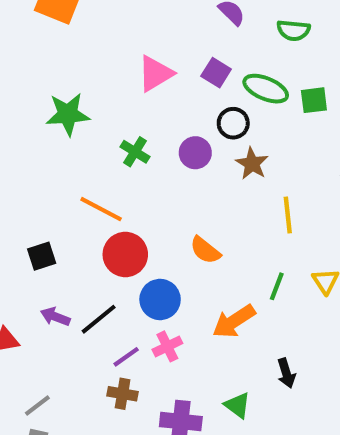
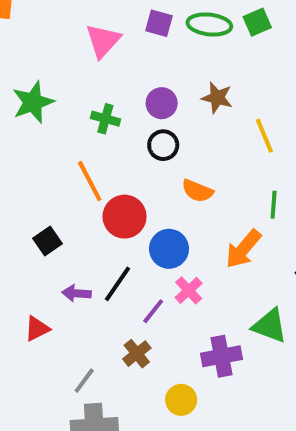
black circle: (233, 123) -> (163, 145), moved
orange line: (101, 209) -> (90, 181), turned 51
brown cross: (123, 394) -> (137, 354), moved, turned -32
green triangle: (237, 405) -> (270, 326), size x1.4

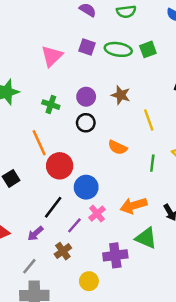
orange semicircle: (197, 191) -> (118, 147), moved
orange arrow: (243, 249) -> (134, 206), moved, turned 30
purple arrow: (77, 293) -> (35, 233), moved, turned -49

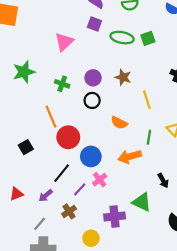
purple square: (87, 47) -> (94, 24), moved
orange arrow: (134, 206) -> (130, 157), moved

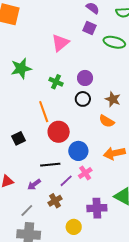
brown star: (123, 77) -> (113, 99), moved
black line: (62, 173) -> (50, 165), turned 42

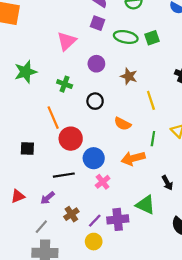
purple circle: (85, 78) -> (96, 64), moved
brown star: (113, 99) -> (129, 76), moved
black square: (18, 138) -> (27, 148), turned 32
purple line: (66, 181) -> (95, 221), moved

